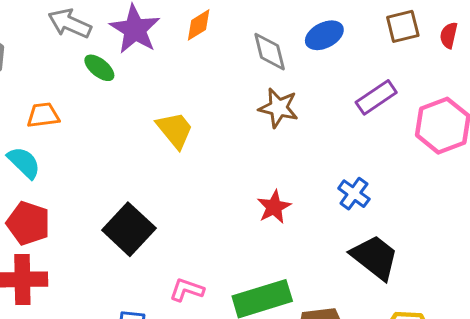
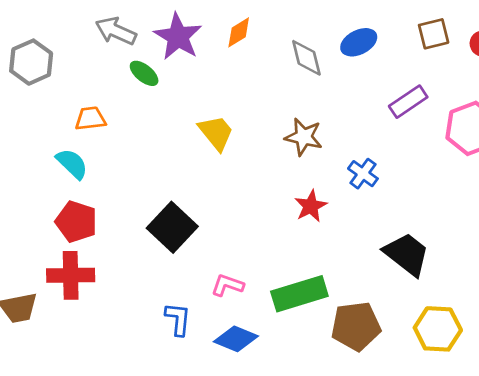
brown star: (278, 108) -> (304, 137), moved
blue cross: (354, 194) -> (363, 174), moved

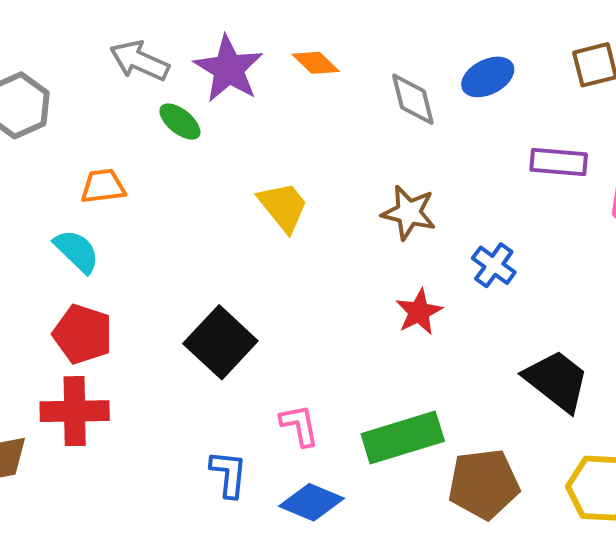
orange diamond: (239, 32) -> (316, 63), turned 76
purple rectangle: (408, 102) -> (559, 162), turned 39
pink L-shape: (227, 285) -> (299, 425), turned 60

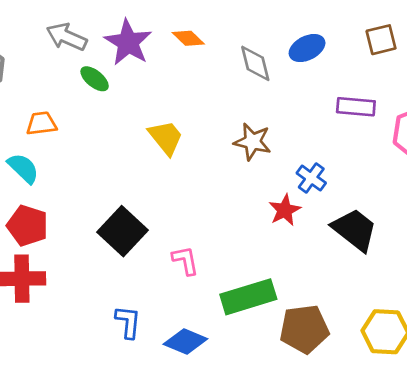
red star: (419, 312) -> (285, 210), moved
black trapezoid: (557, 381) -> (355, 230), moved
pink L-shape: (299, 425) -> (185, 260), moved

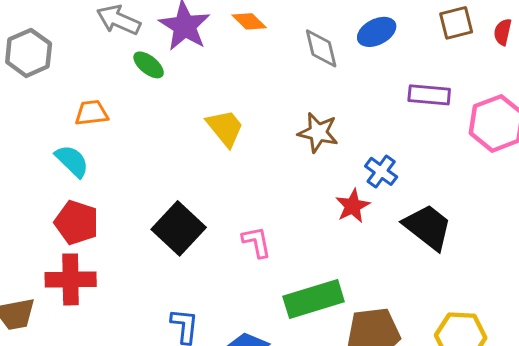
pink L-shape: (185, 260) -> (257, 242), moved

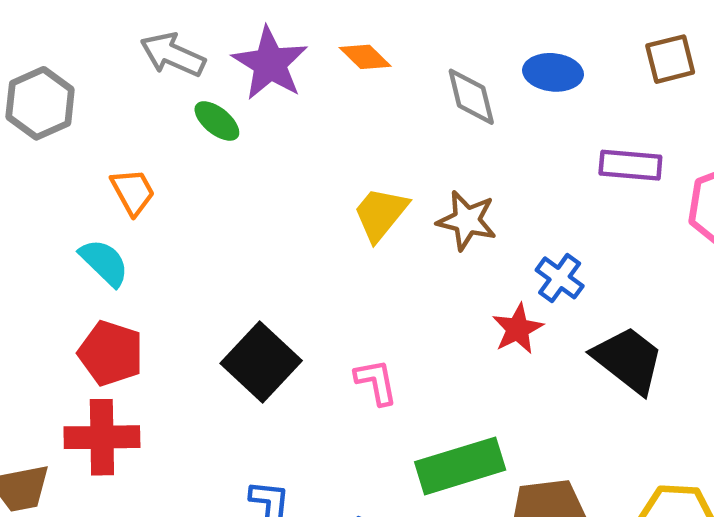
blue ellipse: (377, 32) -> (553, 72), turned 33
orange trapezoid: (92, 113) -> (133, 192), turned 68
yellow trapezoid: (225, 128) -> (381, 214), moved, turned -102

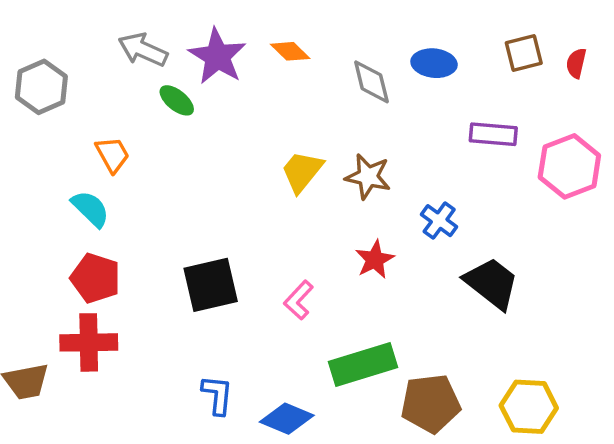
red star: (518, 329) -> (375, 260), moved
black square: (261, 362) -> (211, 285), turned 34
pink L-shape: (376, 382) -> (299, 300), turned -126

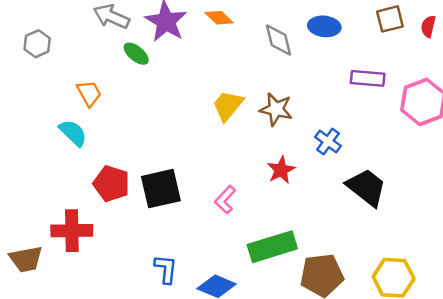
gray hexagon: (41, 87) -> (37, 44), size x0.7
red pentagon: (95, 278) -> (111, 184), moved

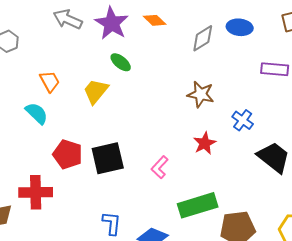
gray diamond: (279, 40) -> (203, 38), turned 72
green ellipse: (136, 54) -> (121, 62), moved
yellow trapezoid: (228, 106) -> (96, 91), moved

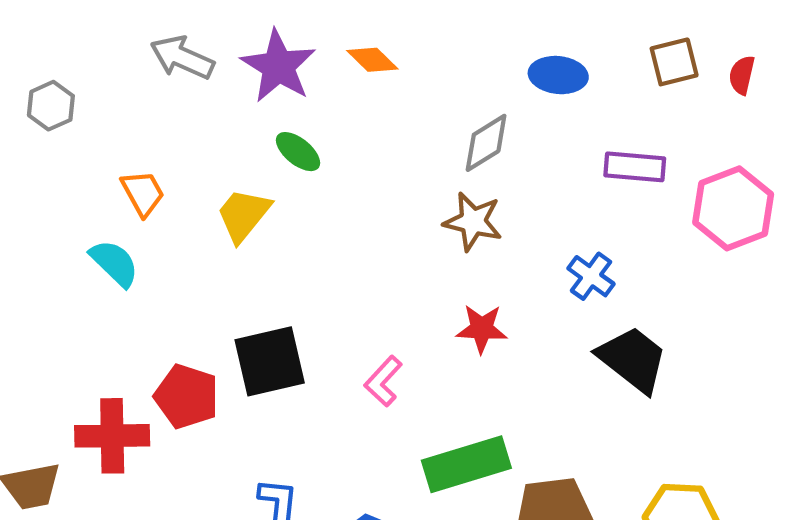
gray diamond: (203, 38) -> (486, 143), moved
blue cross: (243, 120) -> (591, 276), moved
red star: (205, 143) -> (482, 329), turned 30
red pentagon: (68, 154) -> (186, 396), moved

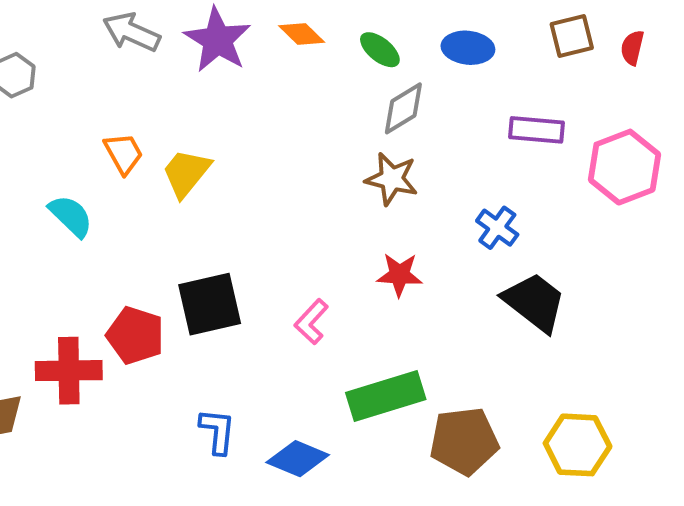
green ellipse: (298, 152) -> (380, 50), moved
orange trapezoid: (143, 193) -> (124, 153), moved

